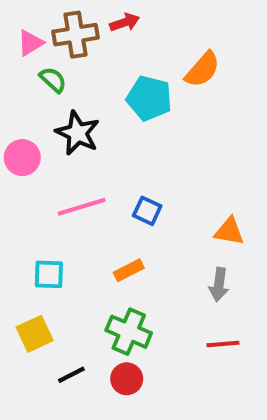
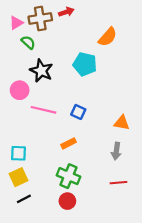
cyan pentagon: (149, 98) -> (85, 64), moved
pink circle: (22, 158) -> (20, 90), moved
pink line: (82, 207) -> (43, 110), turned 30
cyan square: (49, 274) -> (18, 153), moved
black line: (71, 375) -> (24, 199), moved

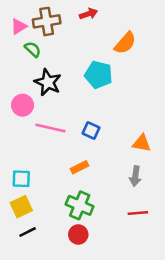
red arrow: (66, 12) -> (88, 14), moved

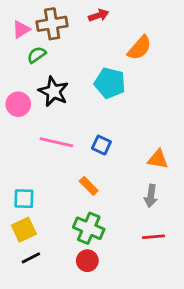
green semicircle: (33, 49) -> (37, 55), turned -78
pink circle: (22, 105) -> (18, 104), moved
orange rectangle: (80, 167) -> (89, 186), turned 72

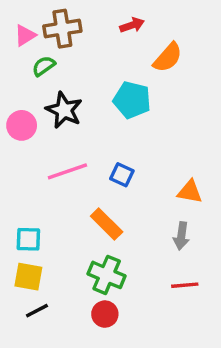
red arrow: (99, 15) -> (132, 25), moved
pink line: (56, 142) -> (67, 171), turned -32
orange rectangle: (89, 186) -> (107, 224), size x1.4
yellow square: (24, 230) -> (28, 277), turned 35

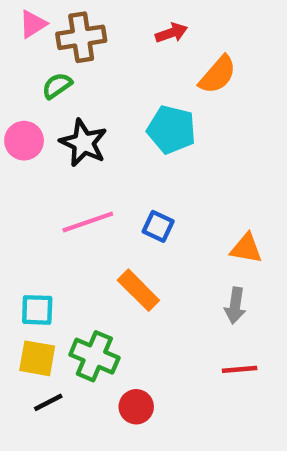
pink triangle: (25, 35) -> (33, 24), moved
pink circle: (22, 125) -> (24, 141), moved
green cross: (107, 275) -> (94, 356), moved

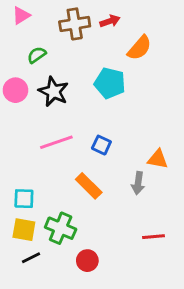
brown cross: (81, 37) -> (75, 24), moved
gray arrow: (235, 306) -> (138, 183), moved

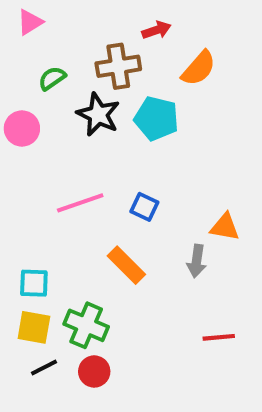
brown cross: (75, 24) -> (118, 66), moved
black star: (54, 92) -> (98, 114), moved
red circle: (87, 261) -> (94, 371), moved

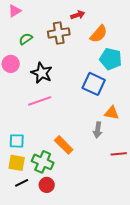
black star: (98, 114) -> (42, 73), moved
cyan pentagon: (156, 118) -> (111, 59), moved
blue square: (144, 207) -> (94, 84), moved, size x1.6
orange rectangle: (126, 265) -> (64, 145), moved
red line: (219, 337) -> (119, 154), moved

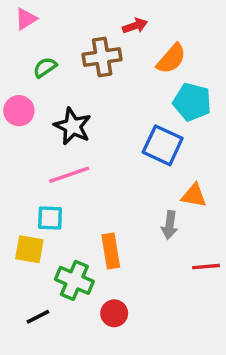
cyan square: (17, 141) -> (50, 218), moved
orange rectangle: (64, 145) -> (111, 251), turned 36
yellow square: (17, 163) -> (29, 249), moved
red circle: (47, 185) -> (114, 313), moved

